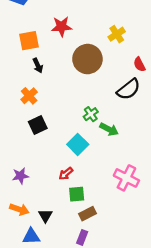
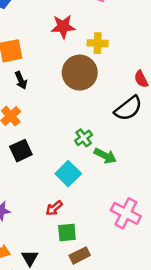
red star: (62, 27) -> (63, 27), moved
yellow cross: (117, 34) -> (98, 43), moved, turned 35

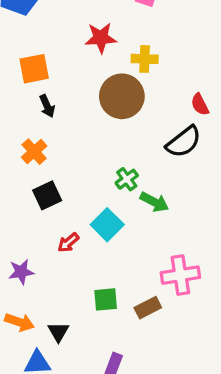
red arrow: (54, 208) -> (68, 243), moved
pink cross: (126, 213) -> (180, 275), turned -36
brown rectangle: (80, 255) -> (148, 308), moved

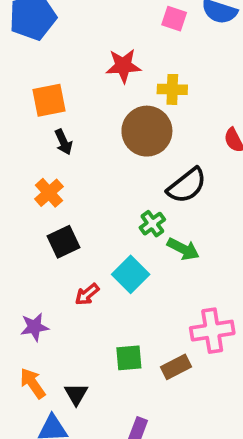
black semicircle: (184, 142) -> (187, 186), moved
orange arrow: (19, 322) -> (33, 383), turned -144

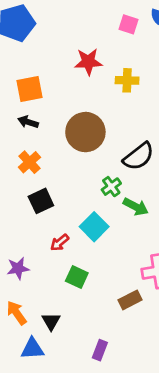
brown circle: (147, 131) -> (85, 132), moved
black arrow: (63, 142) -> (28, 122), moved, turned 132
green square: (129, 358) -> (77, 277), moved, turned 30

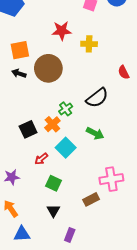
brown circle: (85, 132) -> (48, 68), moved
orange cross: (29, 162) -> (52, 124), moved
green cross: (111, 187) -> (66, 109), moved
black triangle: (51, 321) -> (53, 211), moved

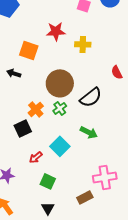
orange square: (20, 50) -> (29, 50), moved, turned 30
brown circle: (48, 68) -> (60, 83), moved
orange cross: (52, 124) -> (36, 109), moved

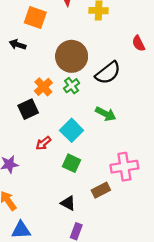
green square: (48, 181) -> (72, 163), moved
black triangle: (48, 208) -> (68, 203), moved, turned -32

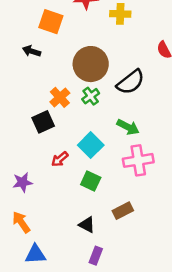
pink cross: (124, 167) -> (138, 160), moved

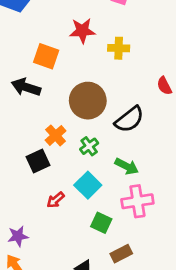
black arrow: (32, 51) -> (26, 87), size x1.5
green cross: (91, 96) -> (89, 146), moved
green square: (91, 181) -> (101, 223), moved
purple star: (23, 182) -> (18, 236), moved

